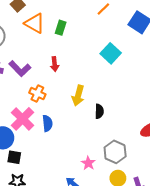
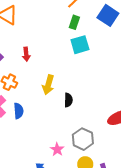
green rectangle: (61, 28) -> (74, 22), moved
cyan square: (111, 53) -> (80, 45), turned 30

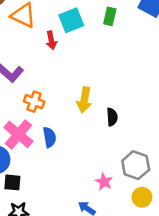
cyan square: (80, 45) -> (71, 20), moved
red arrow: (26, 54) -> (51, 40), moved

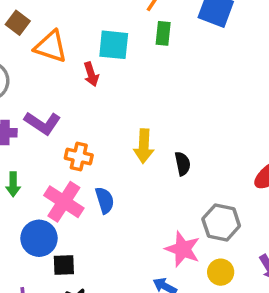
cyan square: (71, 20) -> (114, 45), turned 35
pink star: (104, 182) -> (183, 249), size x1.5
yellow circle: (142, 197) -> (221, 272), moved

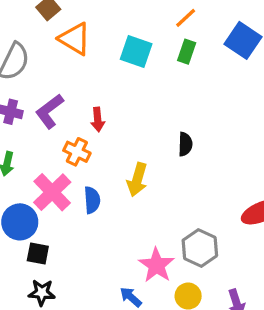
red arrow: (91, 74) -> (98, 120), moved
purple L-shape: (43, 123) -> (49, 111), turned 96
yellow arrow: (144, 146) -> (137, 180), moved
black semicircle: (183, 164) -> (185, 144), moved

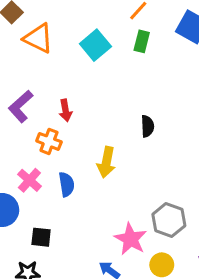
cyan square: (136, 52) -> (95, 45), turned 36
pink cross: (52, 192) -> (29, 180), size x0.7
black square: (38, 254) -> (41, 237), moved

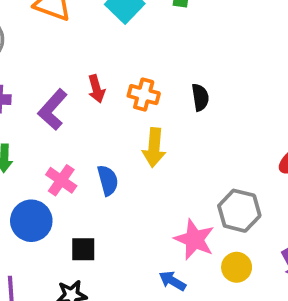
purple L-shape: (21, 106) -> (53, 110), moved
orange cross: (49, 141) -> (144, 95), moved

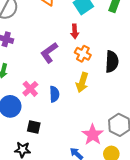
red arrow: (96, 89) -> (75, 31), moved
black semicircle: (200, 97) -> (112, 62), size x1.5
purple L-shape: (53, 110) -> (49, 53), moved

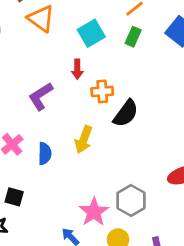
orange cross: (83, 54) -> (102, 91), moved, turned -35
black semicircle: (112, 62) -> (126, 113), turned 30

